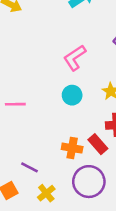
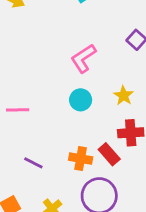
purple line: (30, 167) -> (33, 163), moved

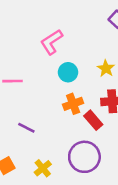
pink L-shape: (83, 58) -> (52, 42), moved
orange cross: (81, 159) -> (73, 104), moved, turned -30

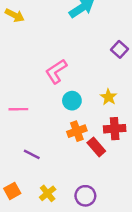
purple circle: (84, 157) -> (85, 196), moved, size x0.7

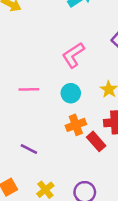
pink L-shape: (56, 71) -> (73, 55), moved
pink line: (18, 109) -> (29, 89), moved

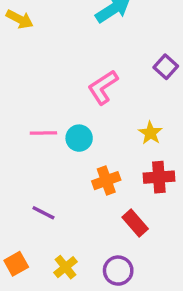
cyan circle: (71, 93) -> (79, 138), moved
red rectangle: (96, 141) -> (135, 223), moved

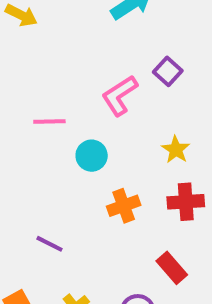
purple square: (166, 67) -> (168, 71), moved
pink line: (43, 133) -> (49, 122), moved
red rectangle: (135, 223) -> (172, 268), moved

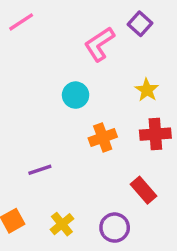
pink line: (49, 122) -> (21, 22), moved, turned -32
purple line: (49, 244) -> (40, 170), turned -45

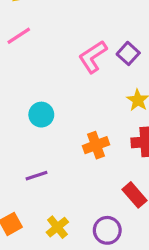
purple square: (140, 24) -> (128, 53), moved
cyan circle: (76, 95) -> (41, 115), moved

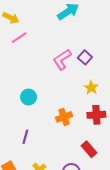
pink line: (19, 36) -> (19, 38), moved
purple line: (36, 176) -> (25, 137), turned -56

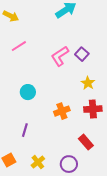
pink line: (19, 38) -> (19, 46), moved

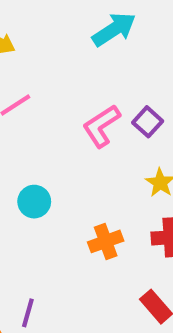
purple line: (25, 130) -> (28, 313), moved

